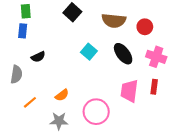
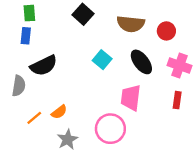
black semicircle: (38, 57) -> (44, 66), size x1.6
pink trapezoid: (129, 91) -> (131, 98), moved
orange semicircle: (62, 95) -> (59, 112), moved
gray star: (59, 121) -> (68, 139), turned -30

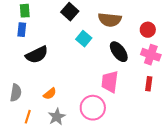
red circle: (166, 31) -> (148, 30), moved
cyan square: (102, 60) -> (84, 39), moved
gray semicircle: (19, 86) -> (16, 93), moved
orange line: (34, 118) -> (28, 117), moved, turned -32

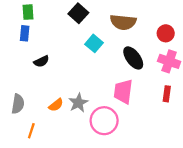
black semicircle: (37, 55) -> (41, 61), size x0.6
gray star: (57, 117) -> (78, 103), moved

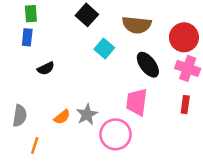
red circle: (166, 33) -> (184, 37), size x1.5

